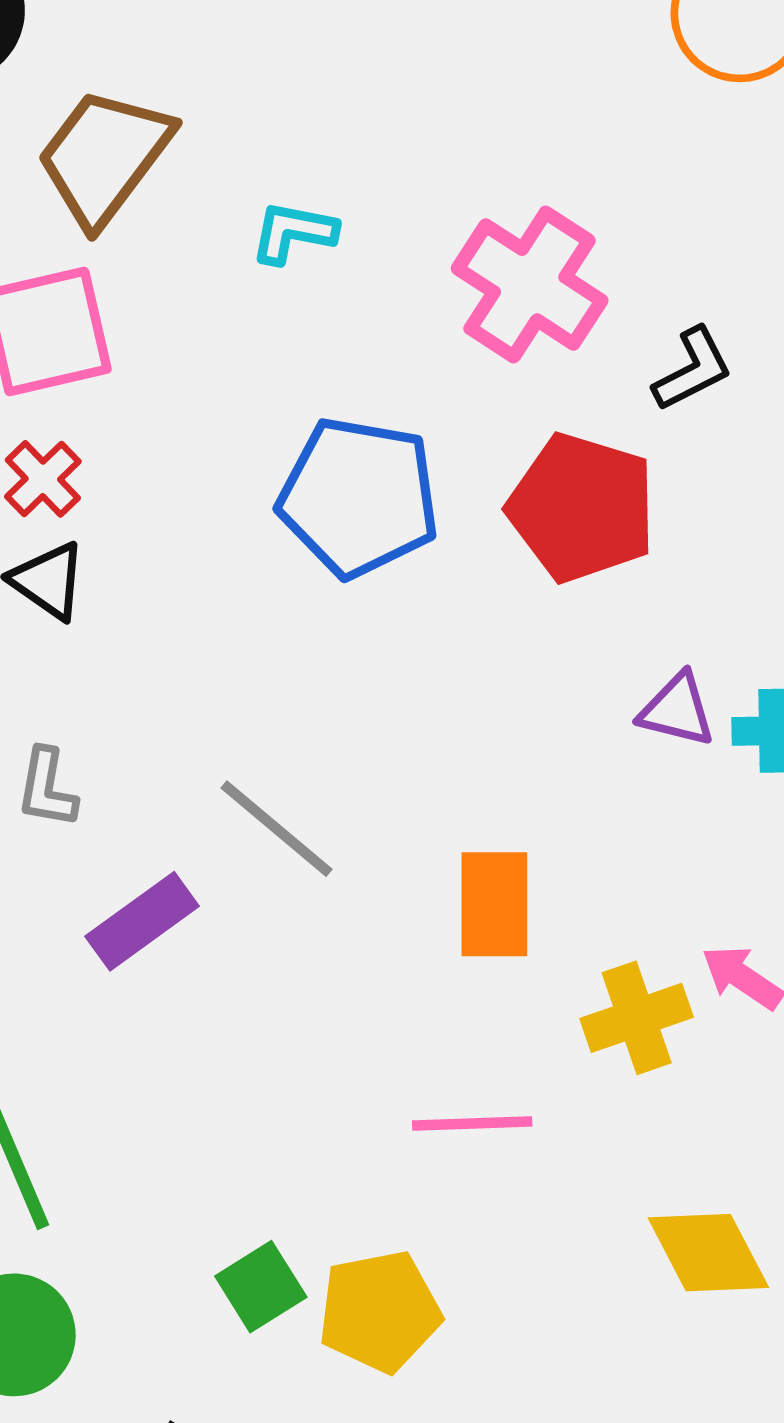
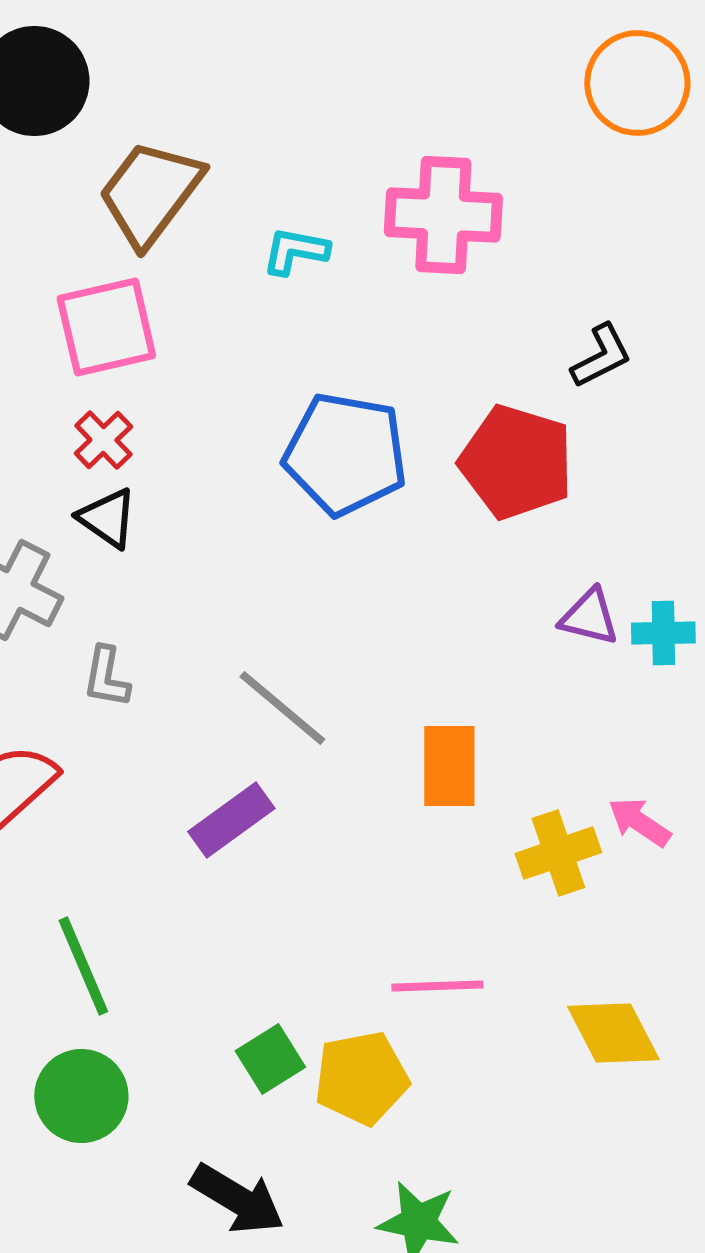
pink cross: (530, 285) -> (443, 215), moved, turned -30
purple rectangle: (142, 921) -> (231, 820), moved
pink line: (472, 1124) -> (437, 986), moved

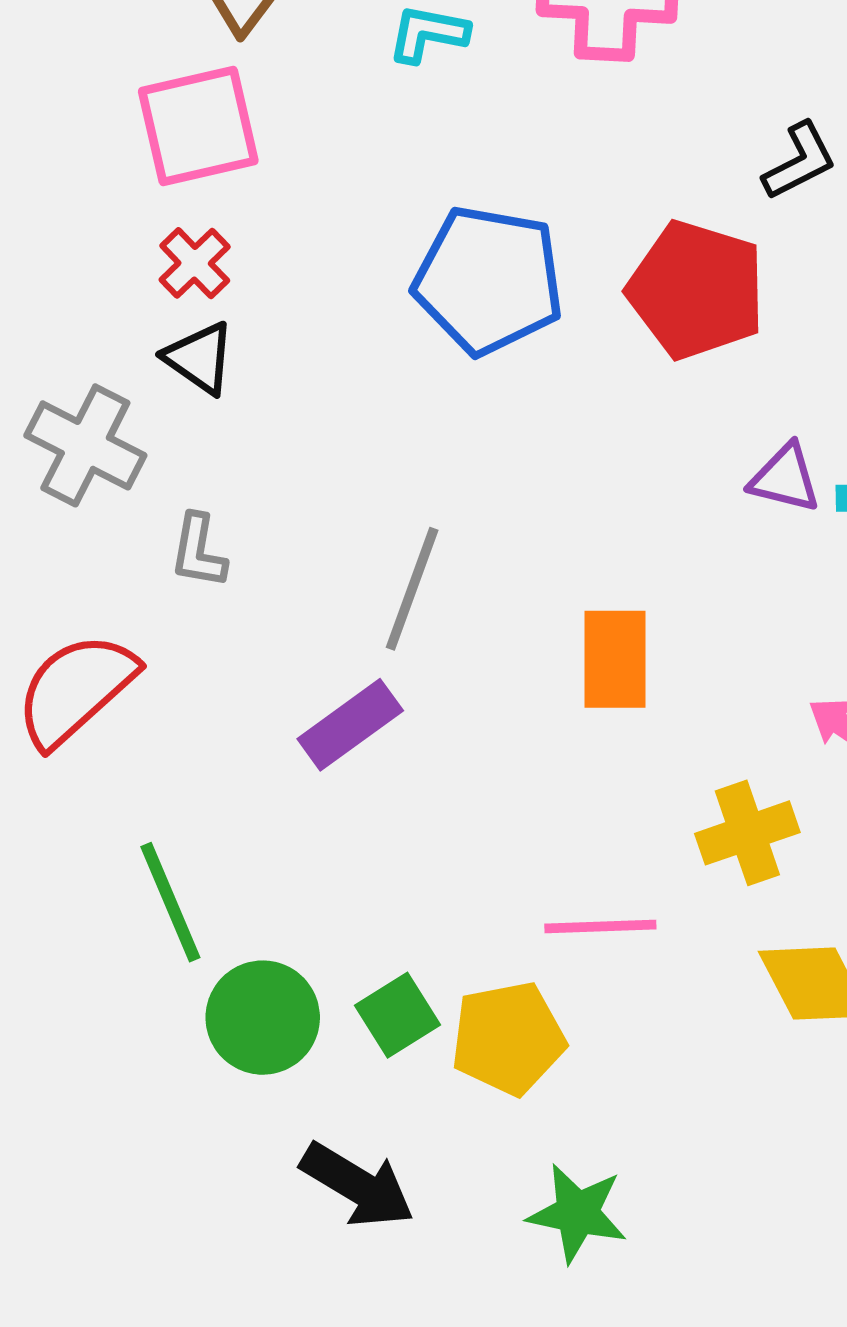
gray line: (282, 708) -> (412, 589), turned 70
yellow cross: (558, 853) -> (747, 833), moved
green circle: (81, 1096) -> (263, 1018), moved

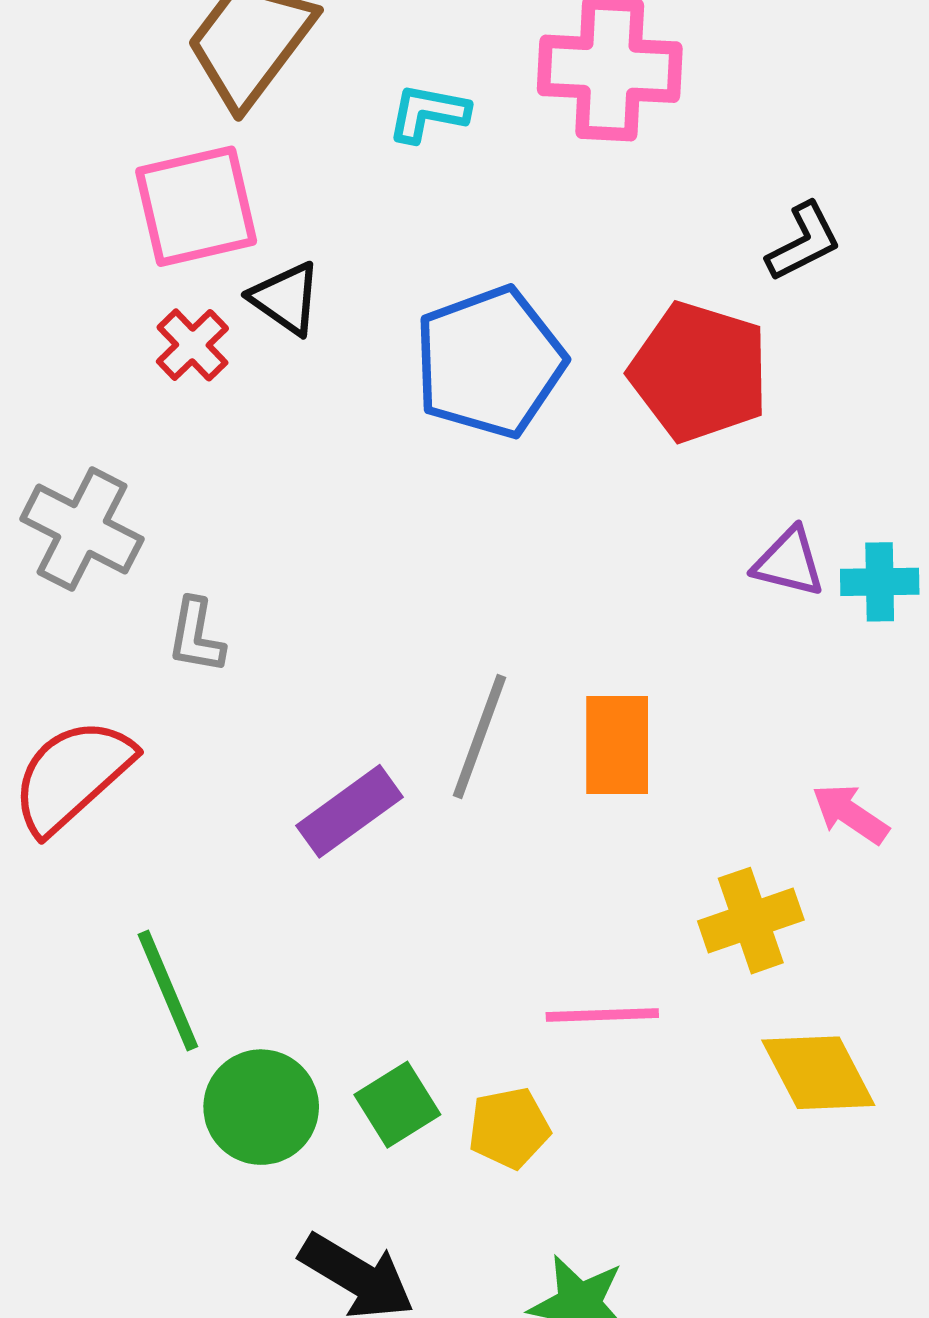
blue pentagon: (489, 280) -> (489, 362), turned -30
black triangle: (200, 358) -> (286, 298), moved
gray line: (412, 589) -> (480, 736), moved
yellow pentagon: (508, 1038) -> (509, 1128), size x0.7

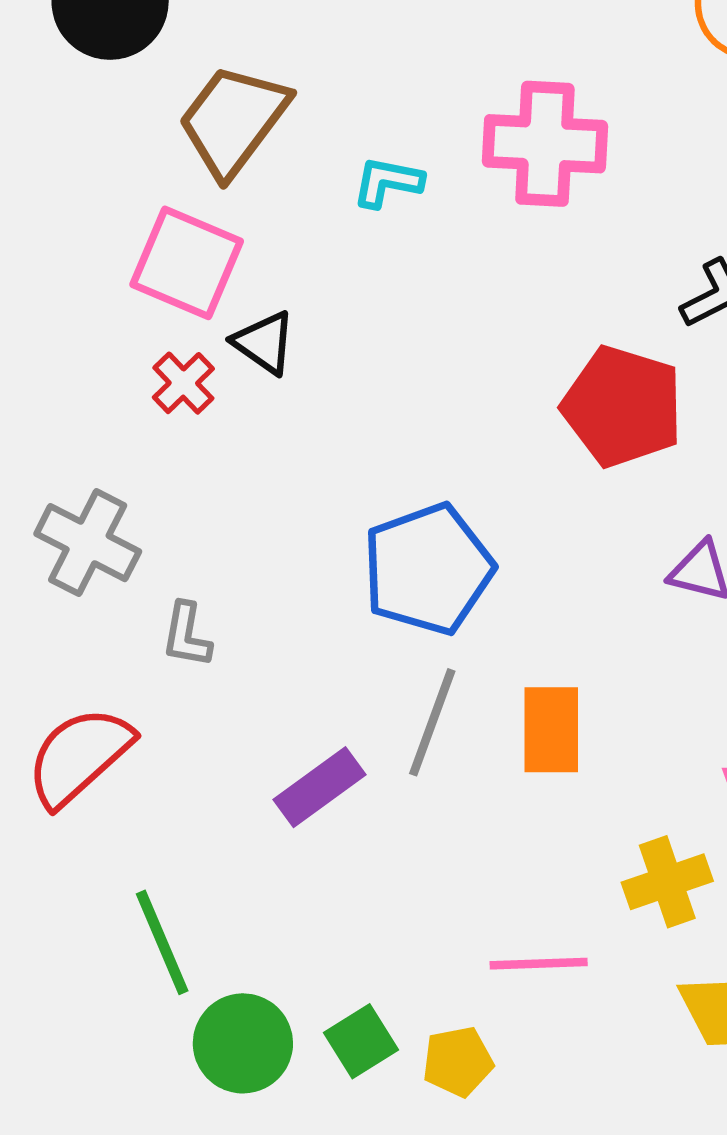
pink square: (196, 206) -> (187, 263), turned 36
blue pentagon: (489, 362) -> (428, 569), moved

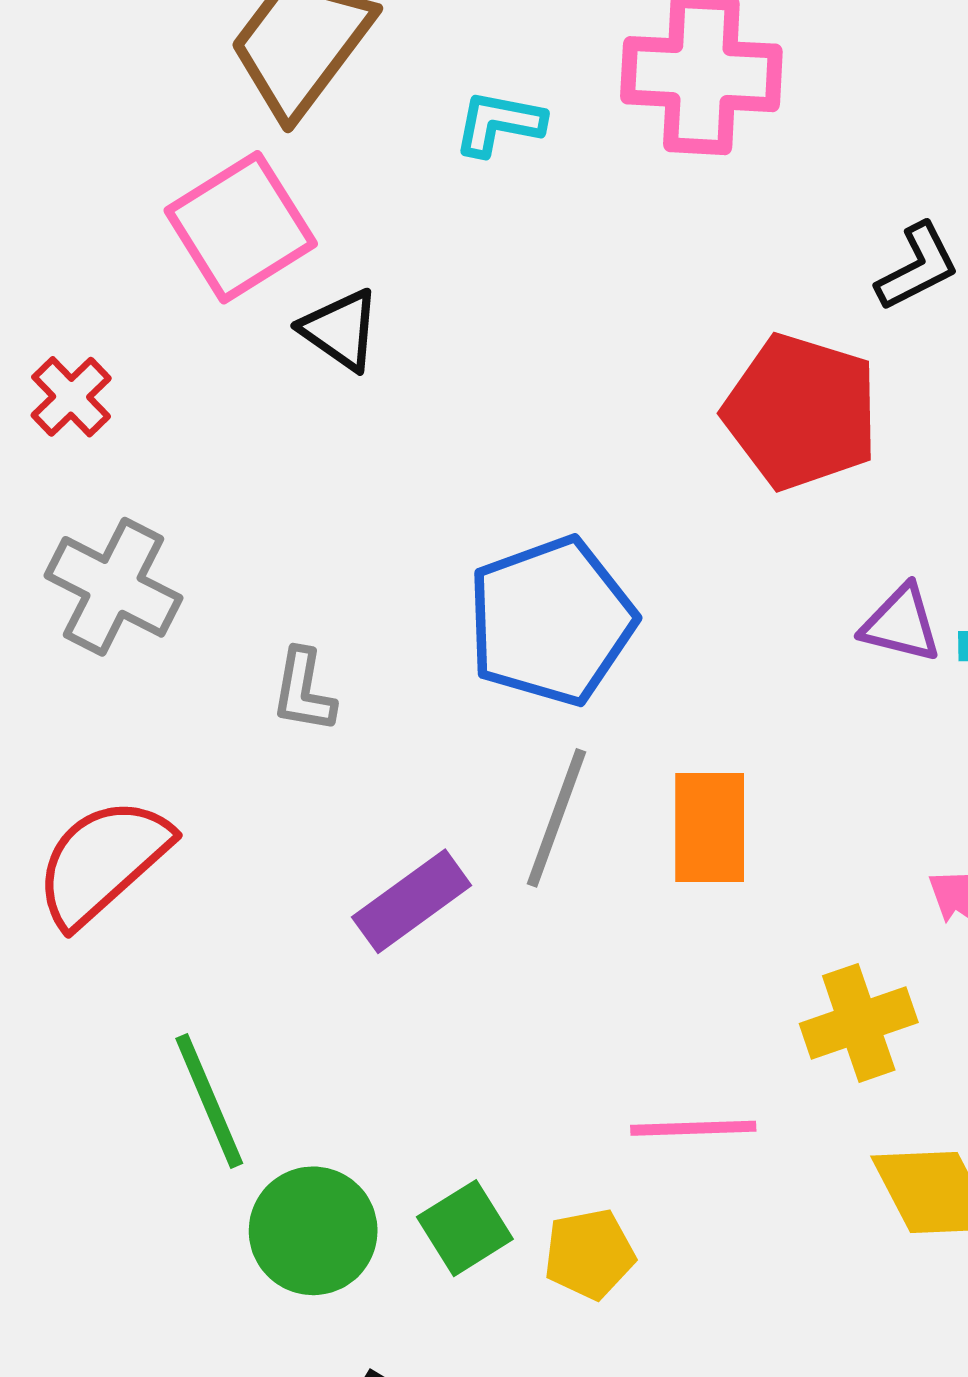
pink square: (187, 263) -> (241, 227), turned 35
red cross: (183, 383) -> (71, 397), moved
gray L-shape: (187, 635) -> (304, 691), moved

